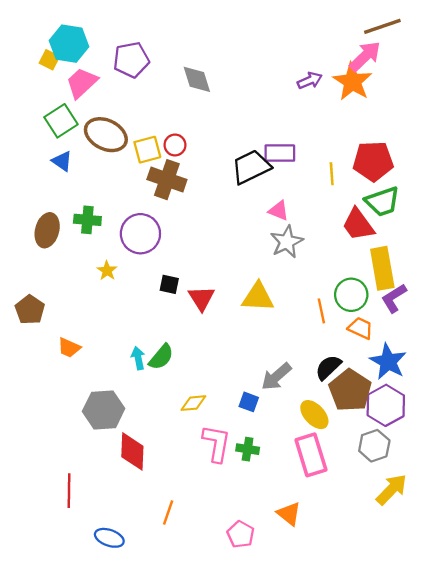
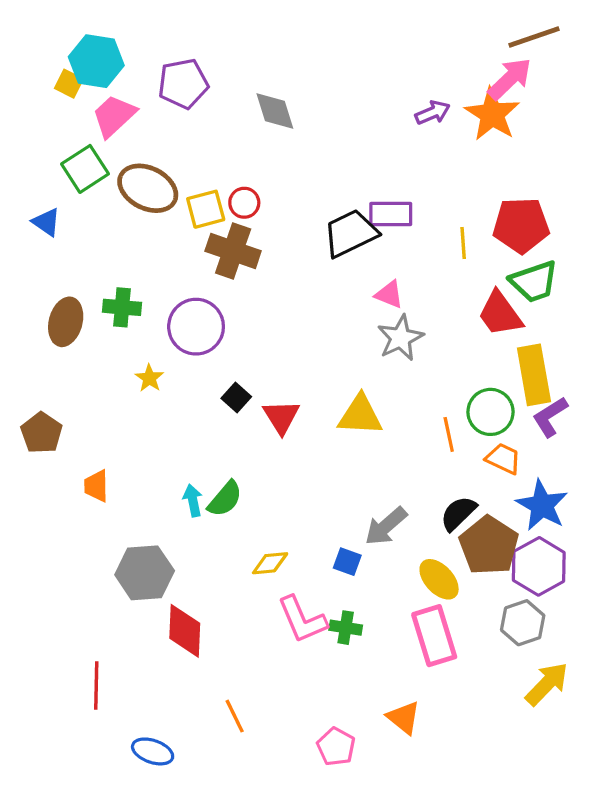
blue triangle: (62, 161) -> (46, 222), moved
black square: (169, 284) -> (236, 397), turned 30
orange trapezoid: (69, 348) -> (96, 486), turned 65
pink L-shape: (216, 443) -> (302, 620), turned 147
orange line: (168, 512) -> (235, 716), turned -45

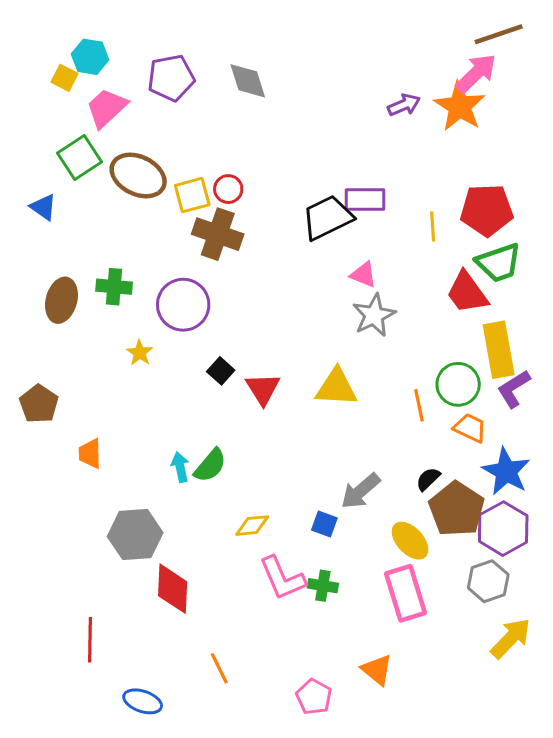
cyan hexagon: (96, 61) -> (90, 57), size x0.7
gray diamond: (275, 111) -> (248, 81), moved
black semicircle: (458, 513) -> (428, 479), size x0.7

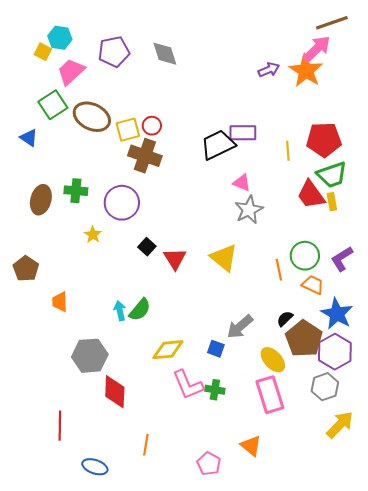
yellow rectangle: (499, 350) -> (332, 202), moved, size x0.5
yellow triangle: (336, 387) -> (224, 258), turned 36
yellow diamond: (252, 526) -> (168, 350), size x1.4
orange line: (219, 668) -> (146, 445), turned 35

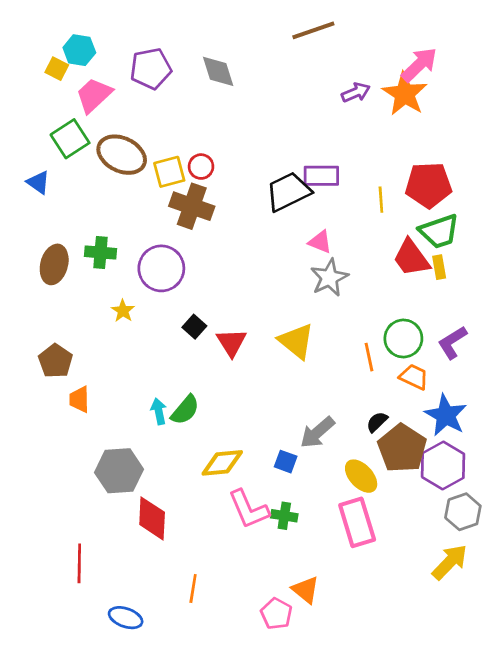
brown line: (332, 23) -> (313, 30), moved
brown pentagon: (26, 269) -> (55, 361), moved
gray hexagon: (325, 387) -> (463, 512), moved
orange triangle: (251, 446) -> (305, 590), moved

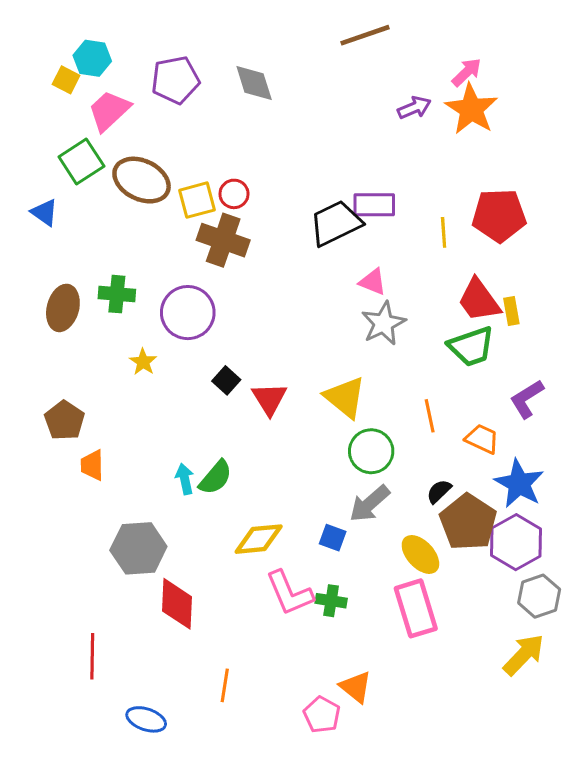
pink arrow: (419, 65) -> (467, 72), moved, size x0.7
green trapezoid: (439, 231) -> (471, 346), moved
green circle: (403, 339) -> (371, 451), moved

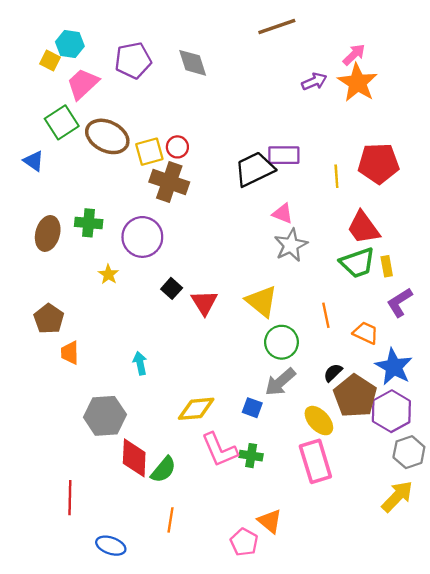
yellow rectangle: (511, 311) -> (387, 266), moved
green semicircle: (215, 477) -> (163, 470), moved

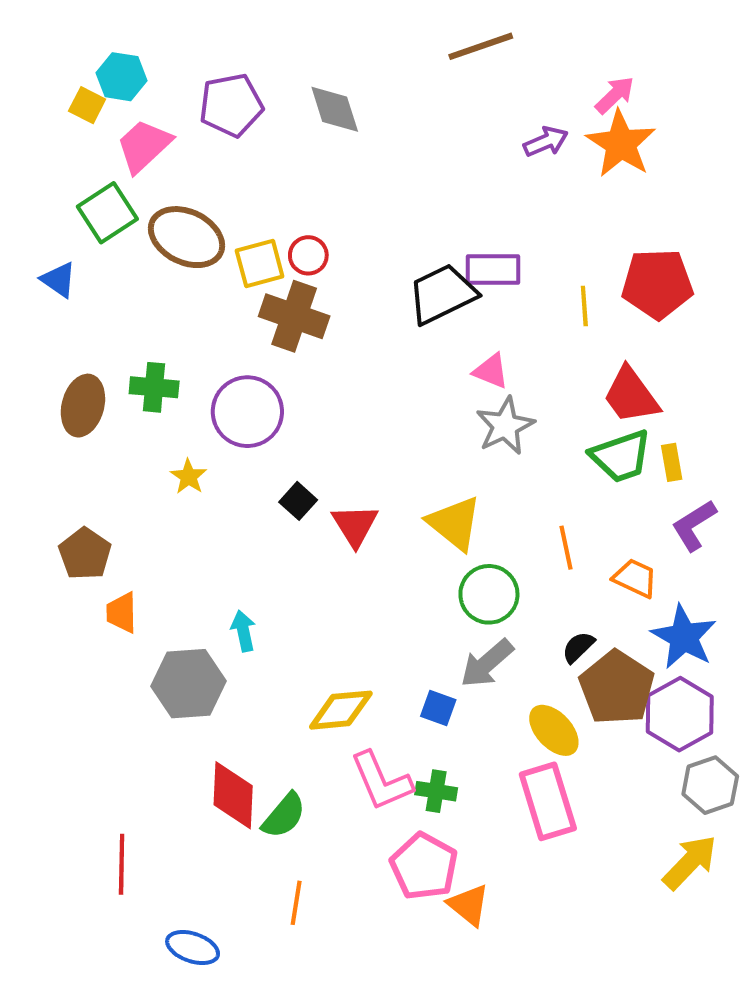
gray hexagon: (105, 416) -> (189, 684), moved
pink pentagon: (244, 542) -> (424, 866), moved, size x1.4

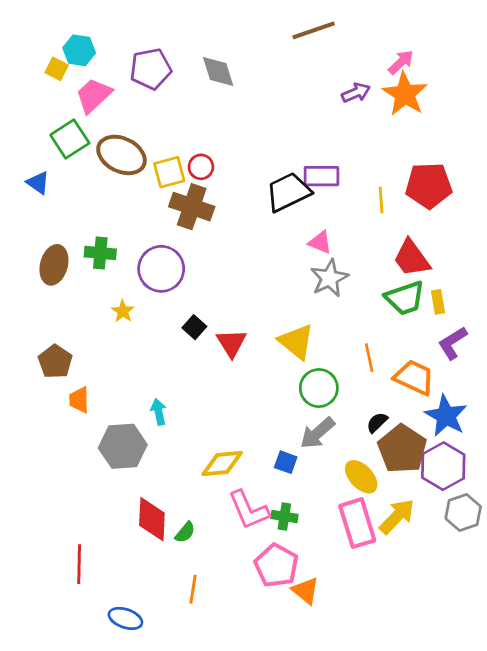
orange trapezoid: (635, 578) -> (414, 377), size x1.4
green semicircle: (284, 816) -> (185, 532), size x0.7
yellow arrow: (690, 862) -> (397, 516), moved

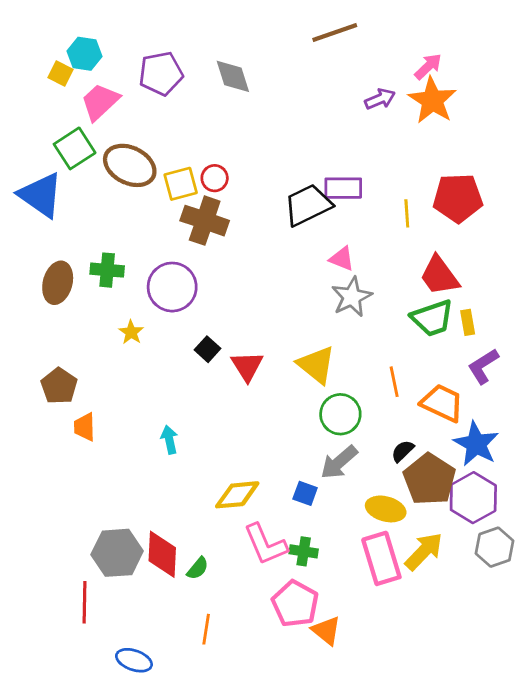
blue triangle: (38, 183) -> (41, 195), size x1.8
gray hexagon: (123, 446) -> (117, 553), moved
yellow ellipse: (361, 477) -> (386, 509), turned -32

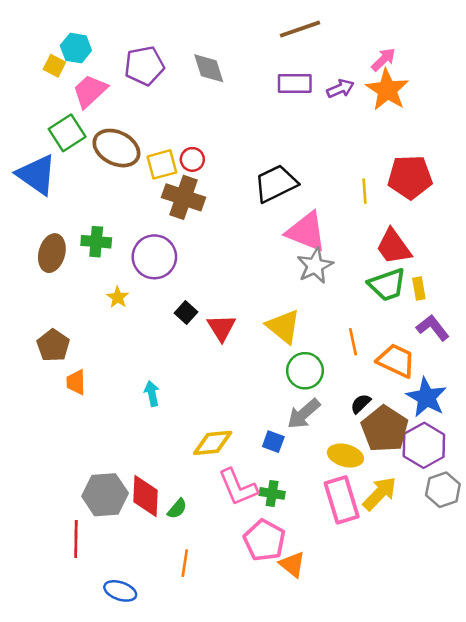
purple rectangle: (343, 188) -> (295, 83), moved
pink triangle: (342, 259) -> (306, 232), size x1.8
purple L-shape: (483, 366) -> (433, 328), turned 84

